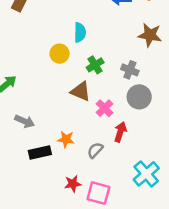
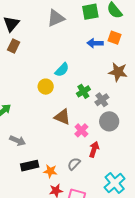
cyan semicircle: (80, 32) -> (62, 70), turned 42
green cross: (95, 65) -> (83, 91), moved
gray cross: (130, 70) -> (102, 100), turned 32
orange star: (66, 139) -> (50, 171), moved

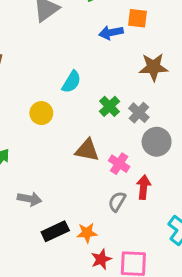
yellow circle: (46, 87) -> (41, 113), moved
gray semicircle: (74, 164) -> (117, 201), moved

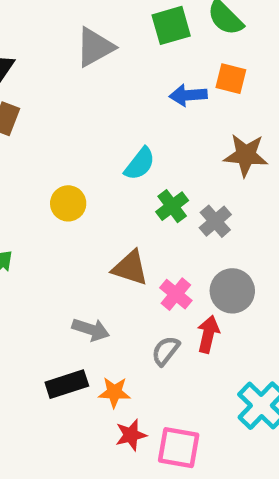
cyan semicircle: (71, 82) -> (140, 164), moved
gray circle: (157, 142) -> (232, 291), moved
gray arrow: (30, 199) -> (91, 329), moved

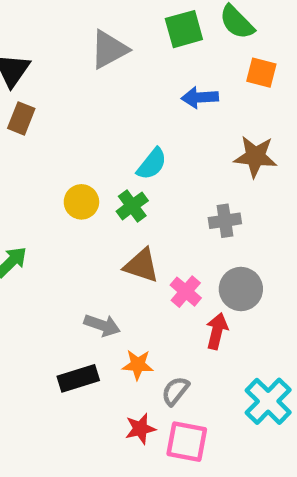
orange square: (231, 79) -> (261, 73), moved
green cross: (172, 206) -> (132, 206), moved
gray cross: (215, 221) -> (225, 221), turned 32
gray semicircle: (166, 351) -> (175, 391), moved
orange star: (114, 392) -> (138, 365), moved

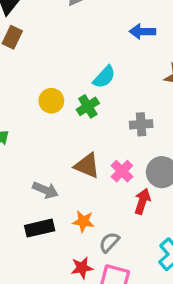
gray cross: (225, 221) -> (141, 124), moved
brown triangle: (141, 265) -> (87, 166), moved
gray arrow: (102, 325) -> (45, 190), moved

